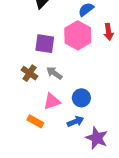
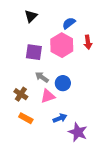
brown cross: (29, 73) -> (21, 94), moved
blue circle: (81, 98) -> (63, 83), moved
pink triangle: (52, 101) -> (48, 96), moved

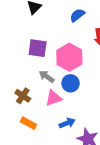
pink hexagon: (62, 45) -> (69, 57), moved

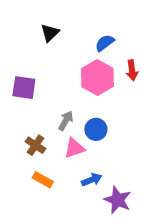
purple square: (38, 48) -> (24, 88), moved
pink hexagon: (69, 57) -> (97, 77), moved
gray arrow: (47, 76) -> (66, 121), turned 84

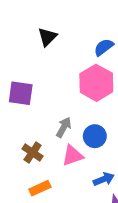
orange rectangle: (43, 180) -> (40, 188), turned -54
blue arrow: (92, 180) -> (104, 179), moved

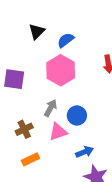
blue semicircle: (104, 47) -> (66, 40), moved
pink hexagon: (96, 83) -> (61, 70), moved
brown cross: (33, 153) -> (24, 129), turned 30

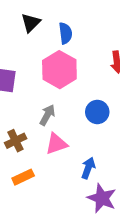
blue semicircle: (66, 40) -> (65, 33), turned 120
blue circle: (77, 115) -> (97, 112), moved
blue arrow: (84, 152) -> (88, 168), turned -48

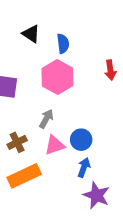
black triangle: (31, 23) -> (31, 34), turned -42
blue circle: (97, 112) -> (81, 140), moved
orange rectangle: (23, 177) -> (24, 176), size x1.6

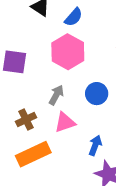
blue semicircle: (63, 44) -> (74, 17), turned 48
blue circle: (81, 140) -> (97, 94), moved

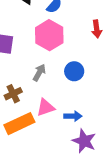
pink triangle: (65, 122) -> (46, 107), moved
blue arrow: (95, 145) -> (73, 116), turned 70

